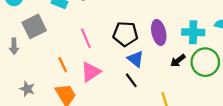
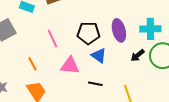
pink triangle: (91, 72) -> (70, 66), moved, turned 42
black line: (131, 80) -> (95, 84), moved, turned -40

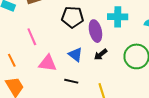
cyan cross: (150, 29) -> (118, 17), moved
black pentagon: (88, 33) -> (73, 17), moved
black arrow: (138, 55) -> (101, 55), moved

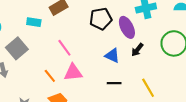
pink triangle: (48, 63) -> (73, 72), moved

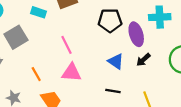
orange line: (50, 76) -> (36, 74), moved

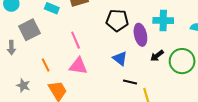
black arrow: (143, 60) -> (157, 56), moved
black line: (113, 91) -> (130, 82), moved

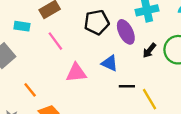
pink line: (76, 40) -> (55, 41), moved
pink triangle: (78, 66) -> (76, 73), moved

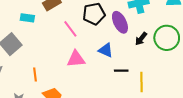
pink line: (55, 41) -> (70, 29), moved
orange line: (30, 90) -> (35, 75), turned 32
yellow line: (150, 99) -> (141, 82), turned 30

